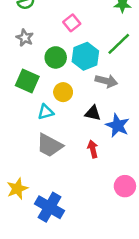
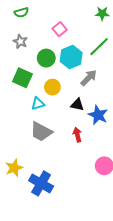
gray arrow: (106, 81) -> (89, 78), turned -60

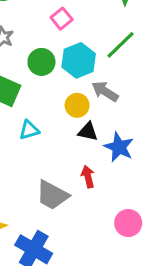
gray arrow: (89, 78) -> (105, 91), turned -102
yellow circle: (52, 87) -> (77, 105), moved
gray trapezoid: (41, 132) -> (52, 195), moved

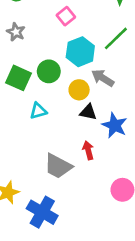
green circle: (41, 62) -> (49, 71), moved

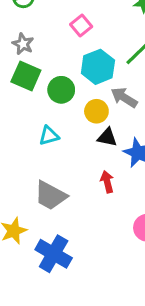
green square: (19, 78) -> (26, 76), moved
gray trapezoid: (58, 166) -> (50, 196), moved

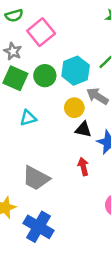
pink square: (81, 25) -> (41, 32), moved, size x1.5
green circle: (61, 90) -> (45, 76), moved
cyan triangle: (49, 136) -> (28, 118), moved

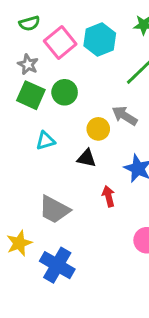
cyan hexagon: (76, 71) -> (100, 40), moved
black triangle: (83, 129) -> (87, 158), moved

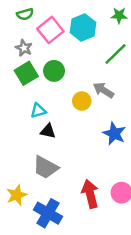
green square: (31, 95) -> (26, 73), turned 35
black triangle: (87, 158) -> (48, 131), moved
red arrow: (109, 196) -> (90, 194), moved, size x1.6

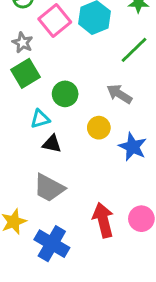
green circle: (54, 71) -> (65, 94), moved
yellow circle: (82, 101) -> (99, 128), moved

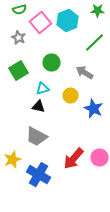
green square: (25, 73) -> (18, 71), moved
green circle: (65, 94) -> (52, 63), moved
cyan triangle: (40, 119) -> (42, 89), moved
red arrow: (103, 220) -> (74, 159), turned -125

